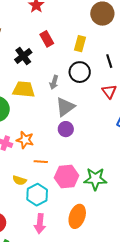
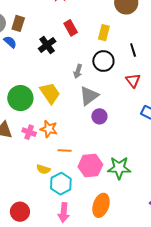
yellow trapezoid: (24, 89) -> (50, 93), moved, turned 50
purple circle: (66, 129) -> (99, 116), moved

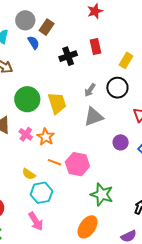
purple circle: (99, 116) -> (121, 142), moved
pink hexagon: (90, 166) -> (77, 164), moved
orange ellipse: (101, 205) -> (88, 227), moved
pink arrow: (64, 213) -> (36, 221), turned -54

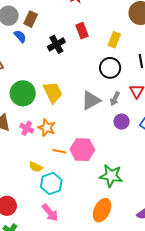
gray arrow: (90, 90) -> (115, 99), moved

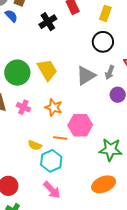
orange star: (47, 128) -> (54, 107), moved
orange line: (59, 151) -> (60, 138), moved
orange ellipse: (102, 210) -> (104, 184), turned 45

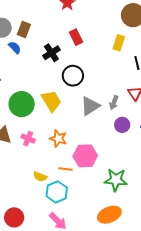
yellow rectangle: (105, 13) -> (119, 43), moved
black circle: (103, 42) -> (73, 76), moved

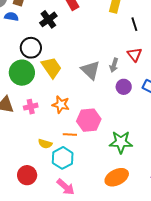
blue semicircle: (15, 47) -> (11, 17), turned -32
black circle: (73, 76) -> (31, 48), moved
gray triangle: (90, 106) -> (90, 70), turned -40
pink cross: (28, 139) -> (31, 107), turned -32
red circle: (14, 217) -> (27, 175), moved

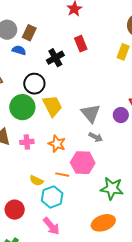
gray arrow: (114, 65) -> (96, 137), moved, turned -88
purple circle: (124, 87) -> (121, 115), moved

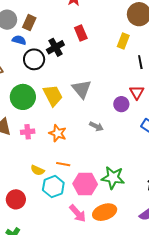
black circle: (34, 84) -> (34, 59), moved
gray triangle: (91, 113) -> (82, 89), moved
pink hexagon: (83, 163) -> (85, 184), moved
pink arrow: (51, 226) -> (78, 213), moved

